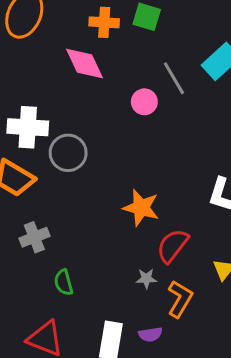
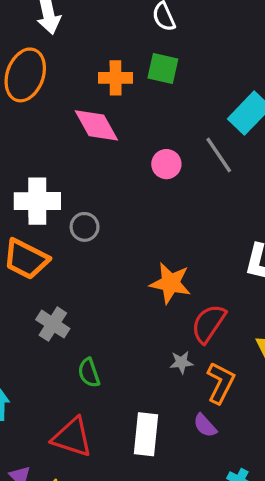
gray line: (174, 78) -> (219, 155), moved
gray circle: (68, 153) -> (85, 227), size x0.7
gray cross: (34, 237) -> (53, 324), turned -32
purple semicircle: (150, 334) -> (205, 425), moved, turned 60

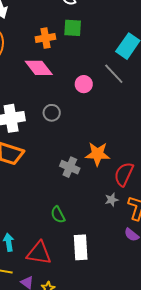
gray circle: (85, 227) -> (52, 113), moved
gray cross: (53, 324) -> (70, 167), moved
white rectangle: (146, 434) -> (81, 247), moved
red triangle: (72, 437) -> (39, 253), moved

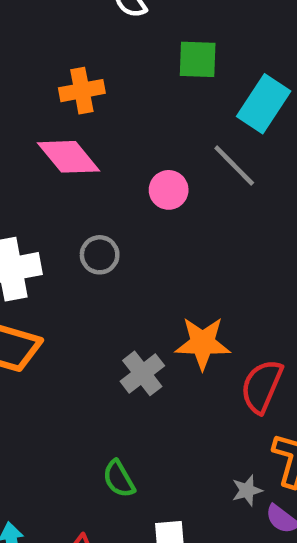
green square: (73, 28) -> (198, 59), moved
gray cross: (70, 167) -> (142, 373), turned 30
gray star: (112, 200) -> (247, 490), moved

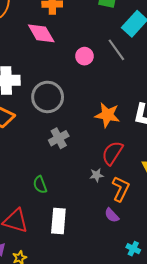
gray circle: (100, 255) -> (48, 97), moved, size x1.8
orange star: (203, 343) -> (107, 115), moved
gray star: (247, 490) -> (96, 175), moved

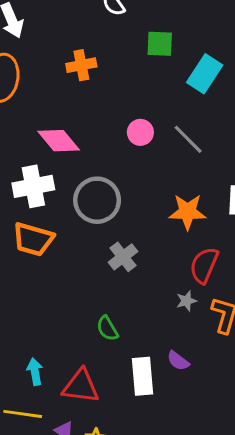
pink diamond: (41, 33) -> (59, 141), moved
gray line: (116, 50) -> (188, 139), moved
purple semicircle: (112, 215) -> (178, 361), moved

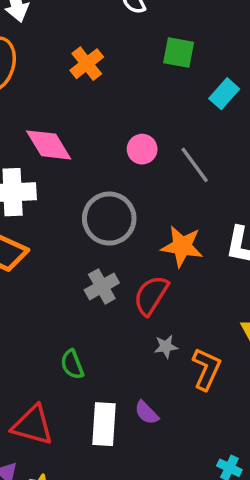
orange cross: (81, 65) -> (87, 64), turned -36
cyan rectangle: (205, 74) -> (224, 94), size x0.7
gray circle: (97, 200) -> (109, 219), moved
red semicircle: (204, 265) -> (151, 295), moved

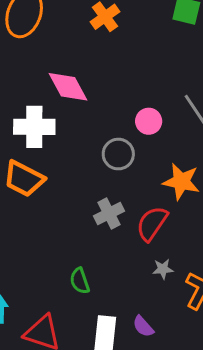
pink circle: (142, 149) -> (149, 121), moved
gray circle: (109, 219) -> (118, 154), size x0.7

